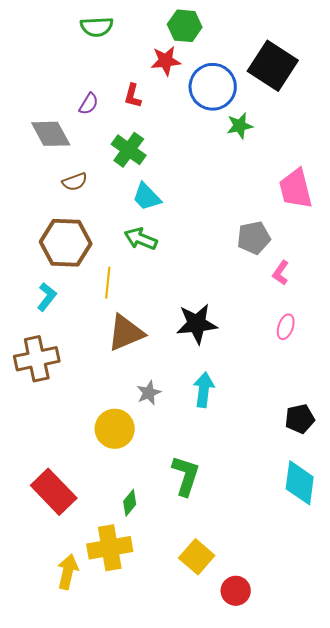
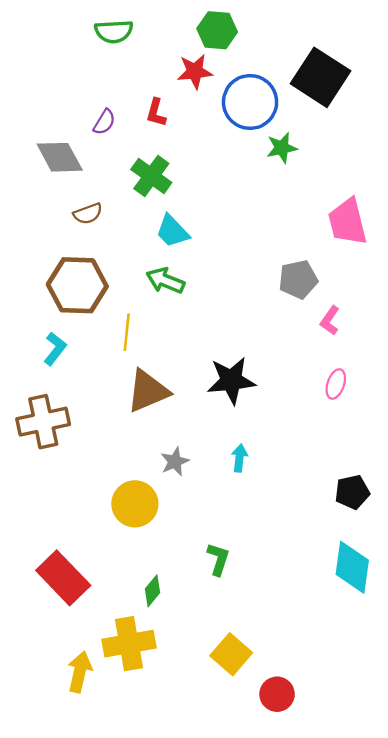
cyan arrow: (204, 390) -> (239, 458), size x0.7
green L-shape: (186, 476) -> (218, 559), size x0.7

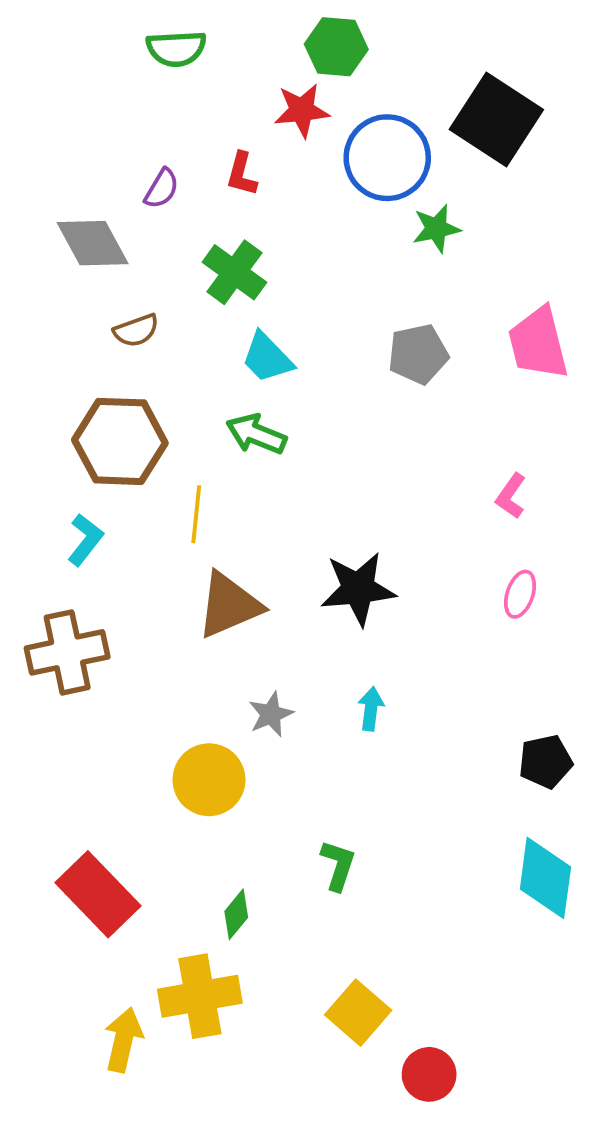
gray pentagon: (298, 279) -> (418, 354), moved

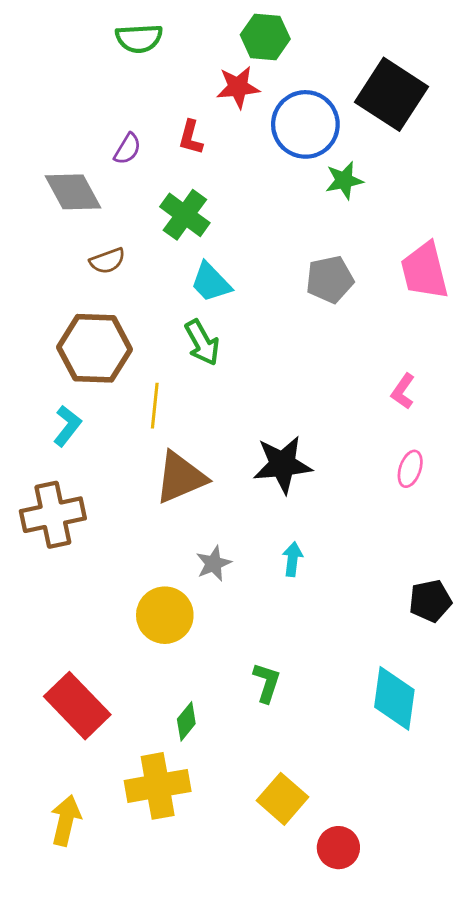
green arrow: (256, 434) -> (202, 343), turned -141
cyan diamond: (545, 878) -> (394, 698), moved
yellow arrow: (123, 1040) -> (66, 820), moved

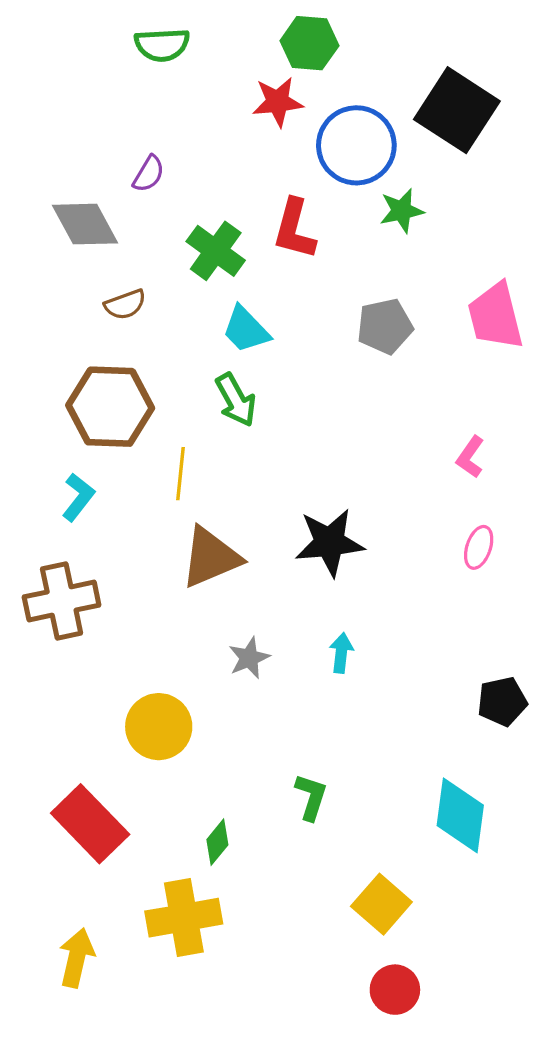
red L-shape: (191, 137) -> (294, 229), moved, size x1.5
yellow circle: (165, 615) -> (159, 727), moved
yellow square: (282, 799) -> (381, 904), moved

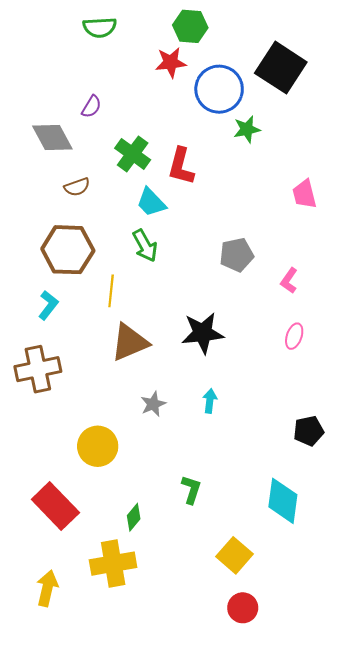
red L-shape: (294, 229) -> (181, 166), moved
pink trapezoid: (495, 316) -> (304, 194), size x0.7
gray pentagon: (385, 326) -> (237, 255), moved

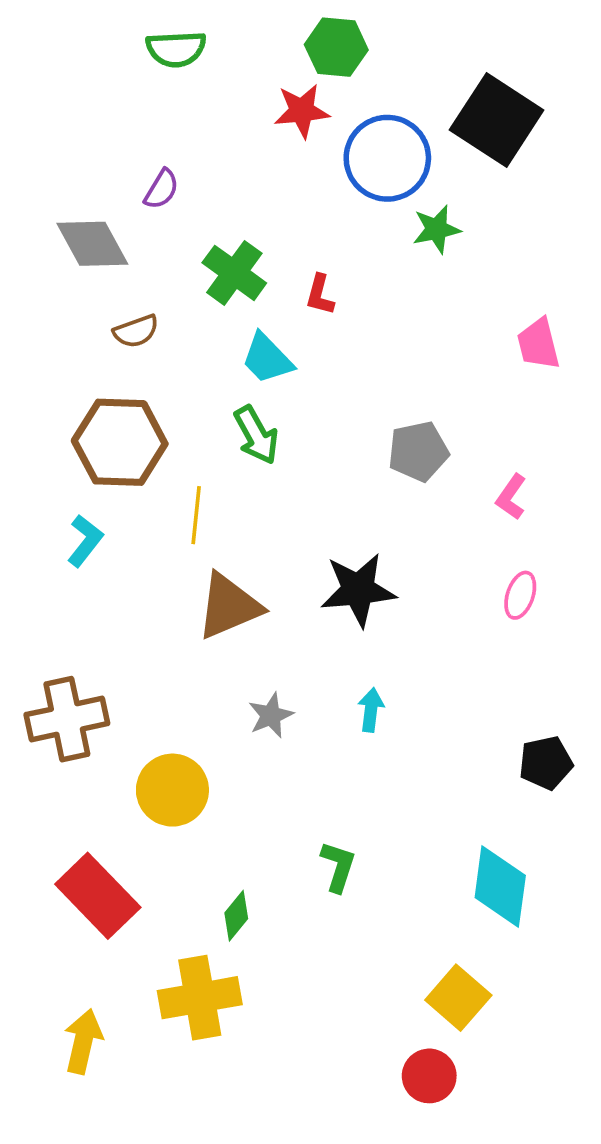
red L-shape: (181, 166) -> (320, 295), size x0.6
brown cross: (38, 369) -> (67, 719), moved
yellow square: (235, 555) -> (458, 998), moved

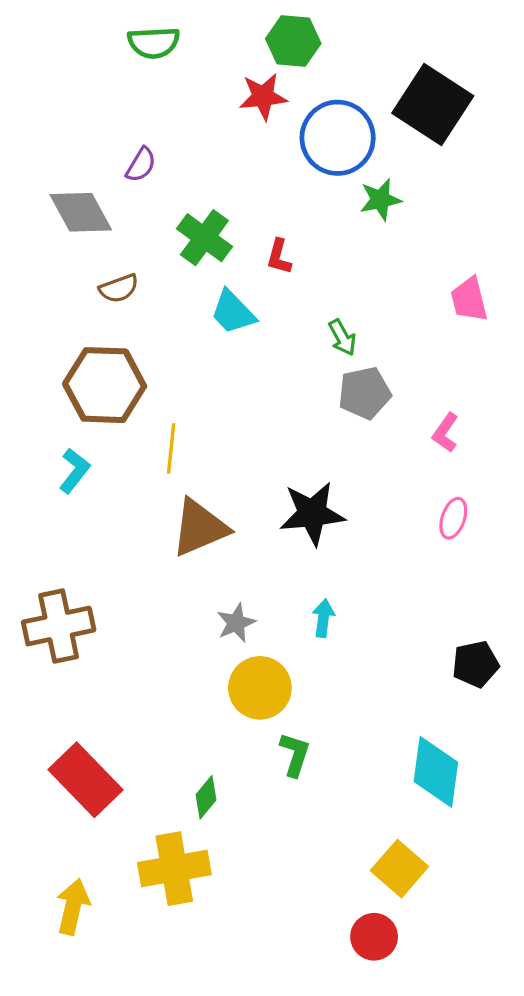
green arrow: (256, 435) -> (342, 338), moved, size x0.7
yellow circle: (172, 790) -> (260, 688), moved

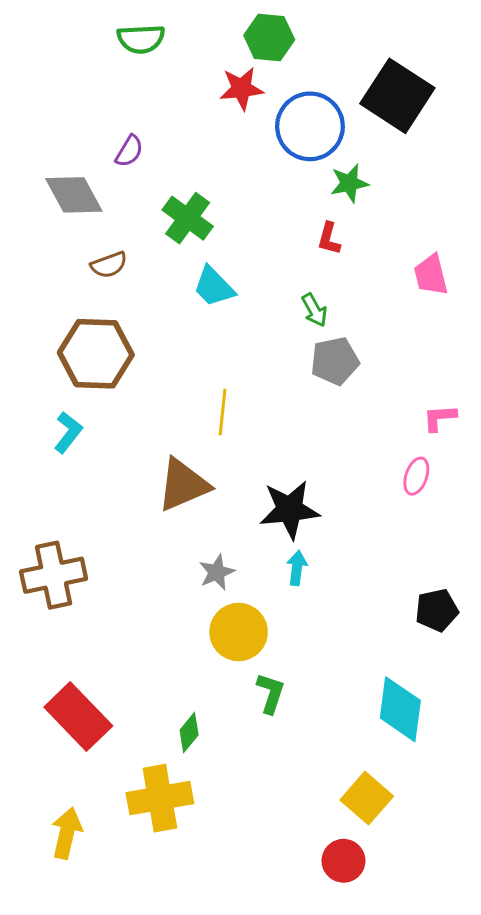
red L-shape: (279, 257) -> (329, 239), moved
pink L-shape: (445, 433) -> (440, 418), moved, turned 51
yellow line: (171, 448) -> (223, 412), moved
black star: (312, 513) -> (290, 510), moved

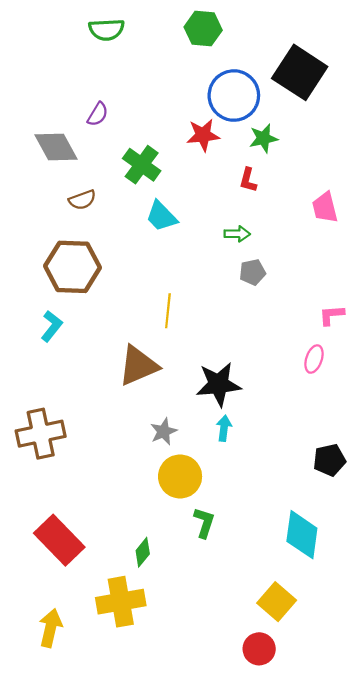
red star: (241, 89) -> (203, 135), moved
green arrow: (314, 310) -> (237, 234), turned -60
gray pentagon: (335, 361) -> (253, 272), size x0.7

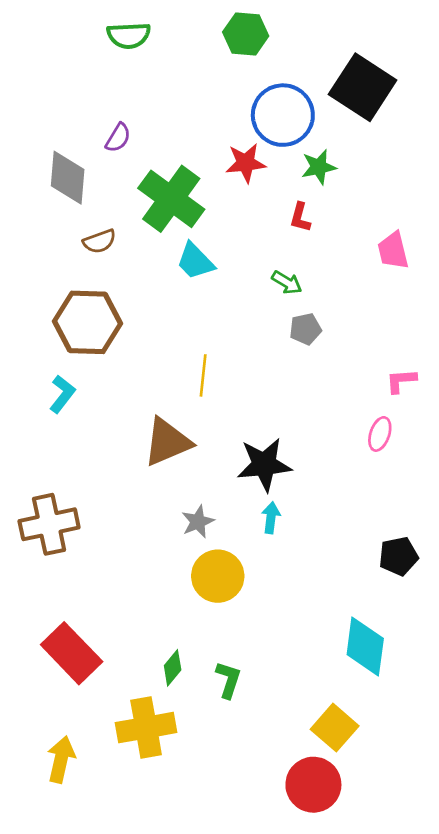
gray diamond: (56, 147) -> (68, 178), turned 33
green cross: (142, 165) -> (171, 199), size x1.4
green arrow: (237, 234) -> (287, 283), turned 30
green L-shape: (204, 523) -> (228, 680), moved
red circle: (259, 649) -> (313, 785), size x1.4

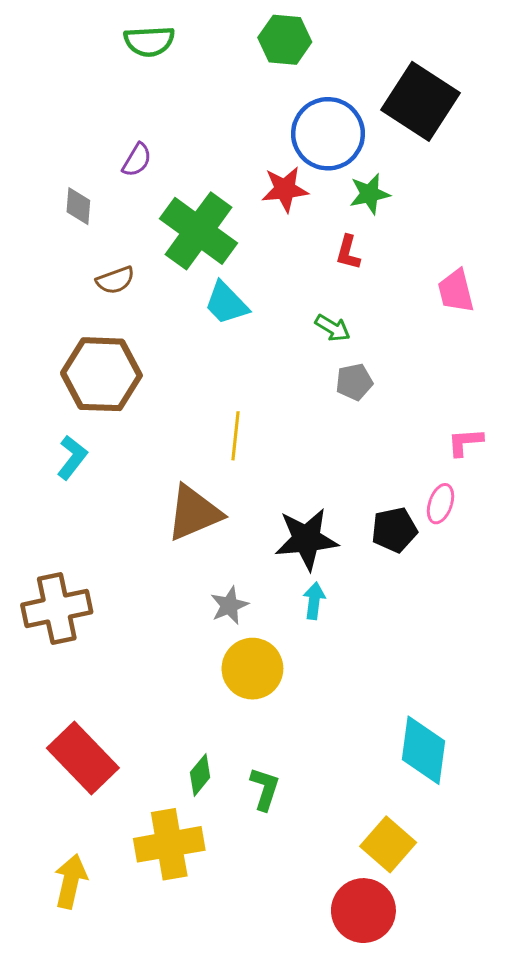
gray diamond: (68, 178) -> (78, 206), size x0.6
black pentagon: (398, 556) -> (394, 530), moved

